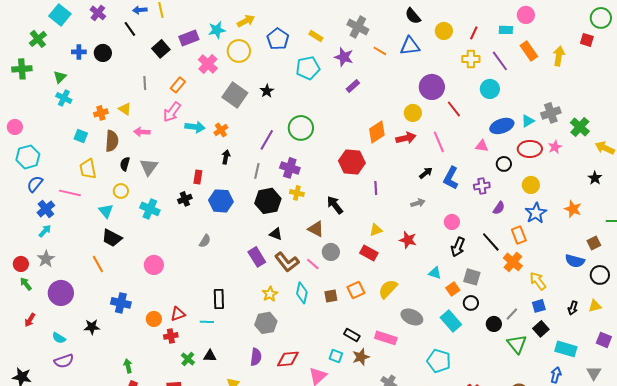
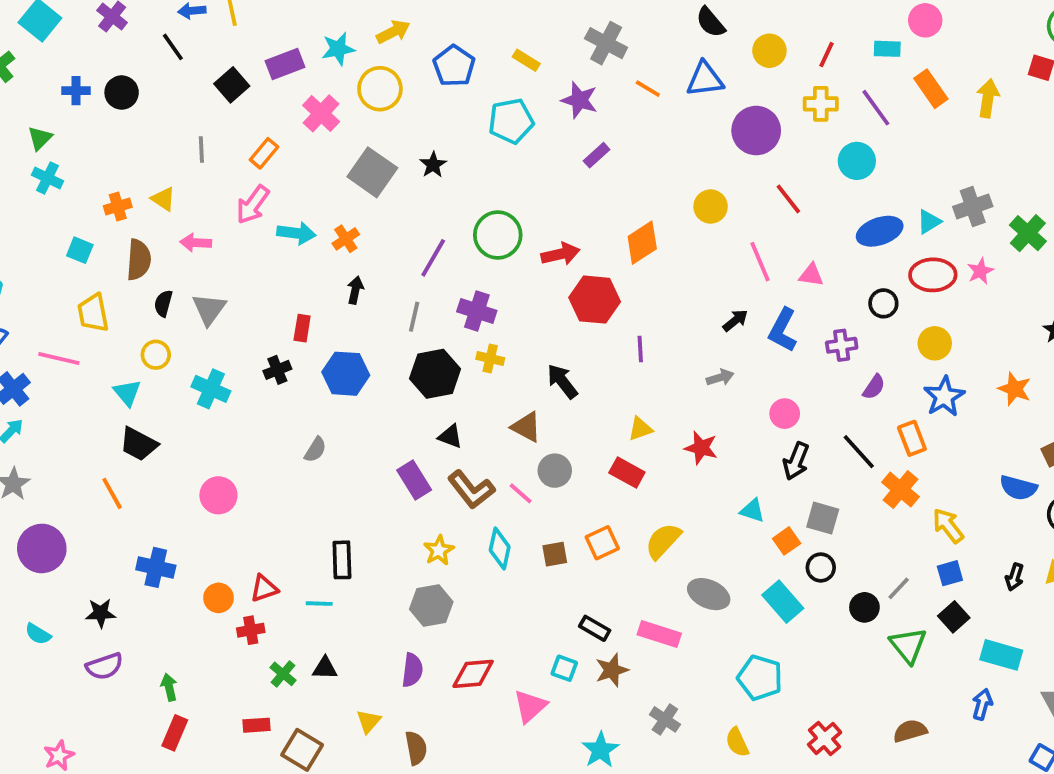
purple circle: (432, 87) -> (756, 131), moved
red arrow: (406, 138) -> (560, 254), moved
pink triangle: (482, 146) -> (811, 275), moved
purple semicircle: (64, 361) -> (104, 666), moved

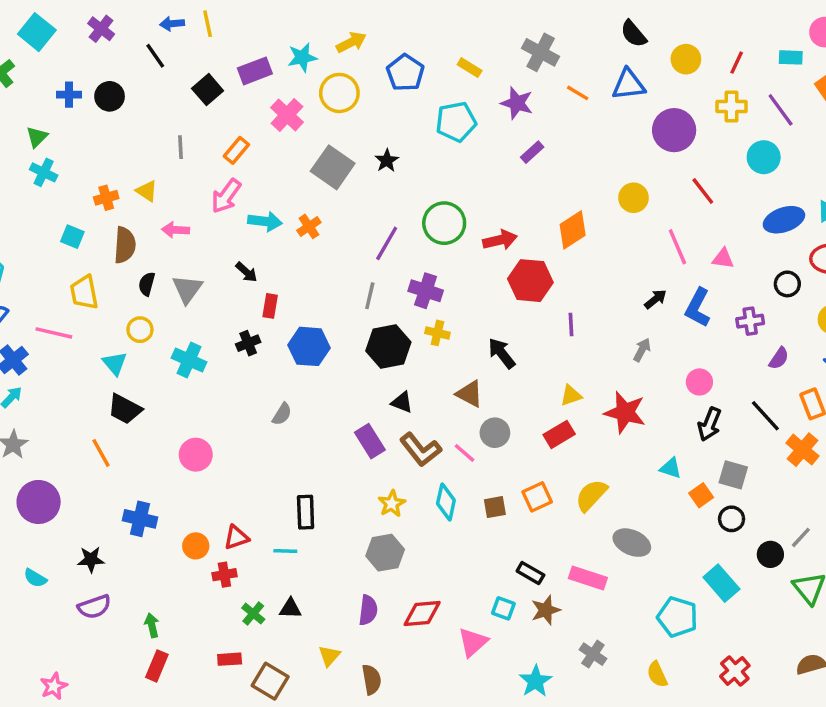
black arrow: (355, 290) -> (246, 272), moved, turned 120
gray arrow: (720, 378) -> (642, 350), turned -45
red star: (701, 448) -> (625, 412), size x1.4
red rectangle: (627, 472) -> (559, 434), turned -60
cyan rectangle: (783, 602) -> (721, 583), moved

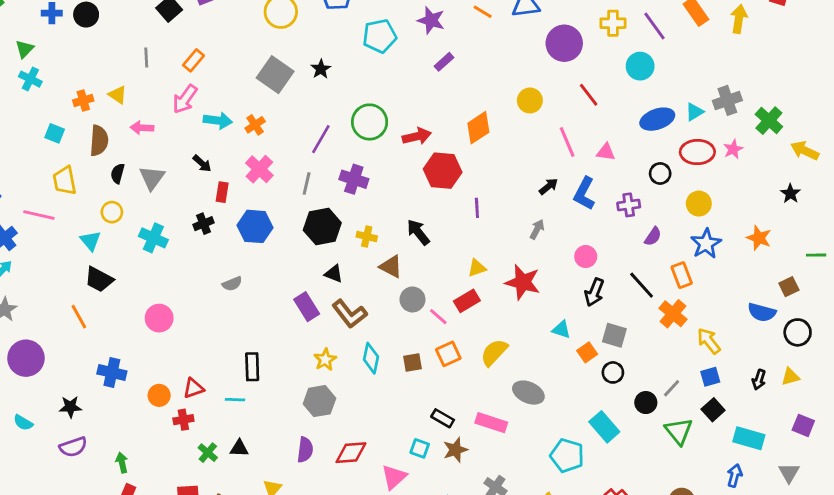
pink cross: (287, 115) -> (259, 169), moved
yellow cross: (437, 333) -> (367, 236), moved
gray semicircle: (282, 414) -> (232, 284), turned 36
pink line: (464, 453) -> (438, 317), moved

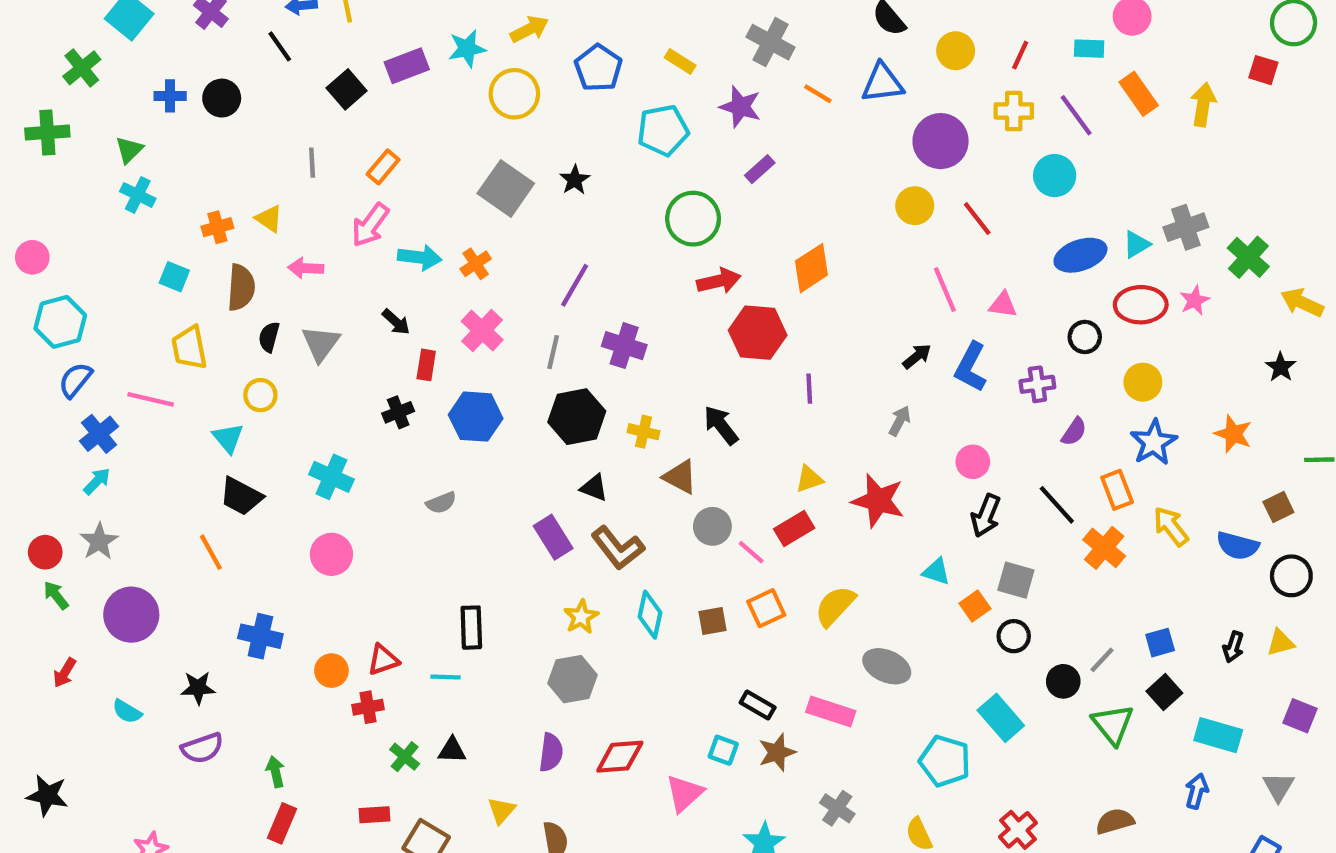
yellow circle: (530, 100) -> (915, 206), moved
green circle: (370, 122) -> (693, 219), moved
cyan cross: (153, 238) -> (331, 477), moved
yellow arrow: (709, 341) -> (1171, 526), moved

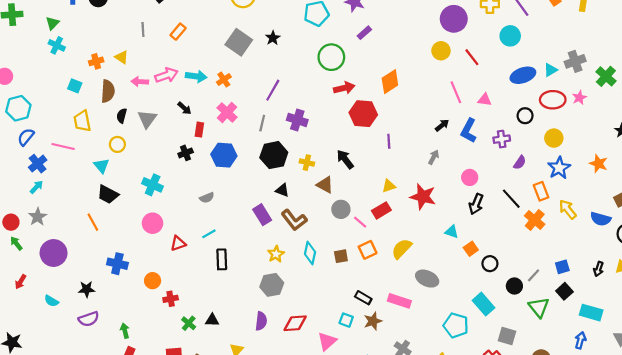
pink arrow: (370, 225) -> (166, 75), moved, turned -145
gray square: (1016, 580) -> (507, 336), moved
red triangle: (383, 660) -> (178, 243), moved
cyan line: (446, 677) -> (209, 234), moved, turned -32

